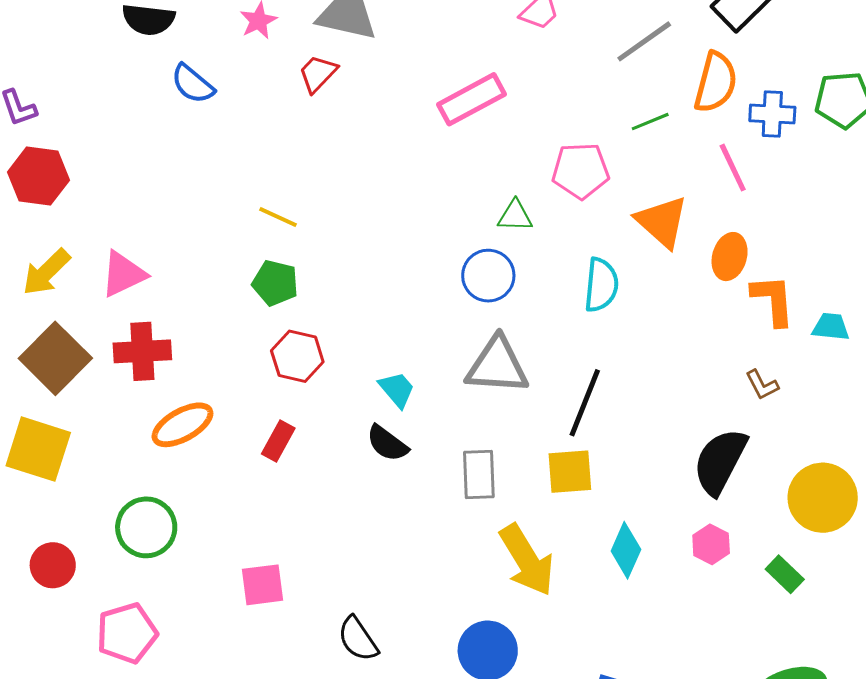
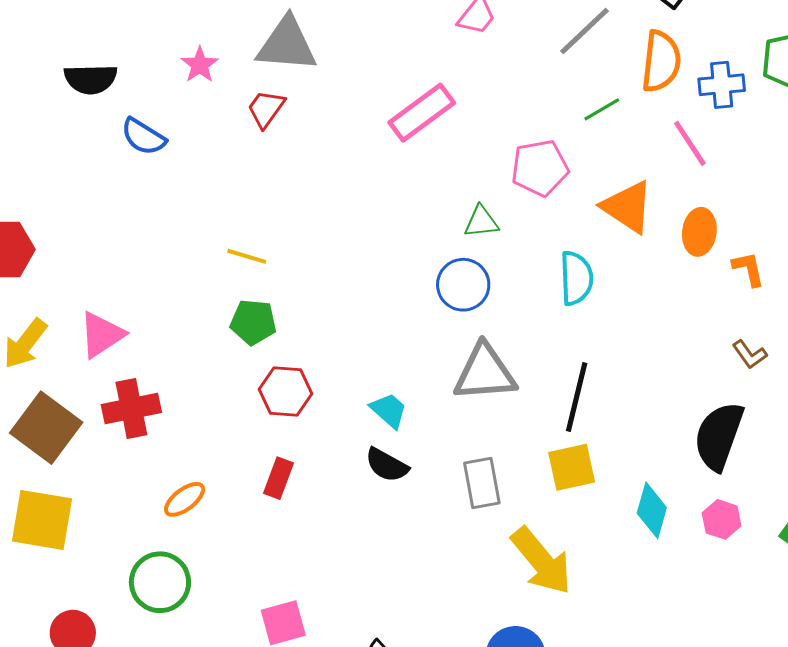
orange L-shape: (773, 300) -> (749, 269), size x0.7
orange ellipse: (182, 425) -> (185, 499), moved, size x0.7
cyan diamond: (626, 550) -> (652, 510), moved

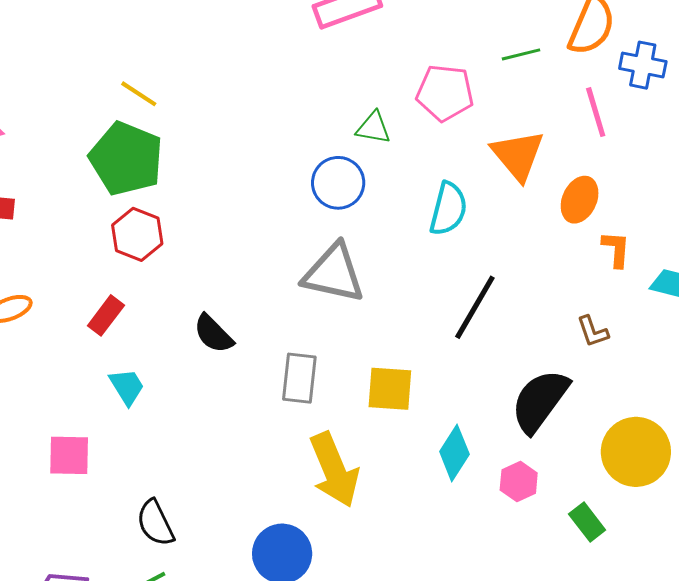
green pentagon: (253, 322) -> (126, 159), size x1.6
black line: (577, 397) -> (475, 307), moved
cyan trapezoid: (389, 410) -> (127, 387), moved

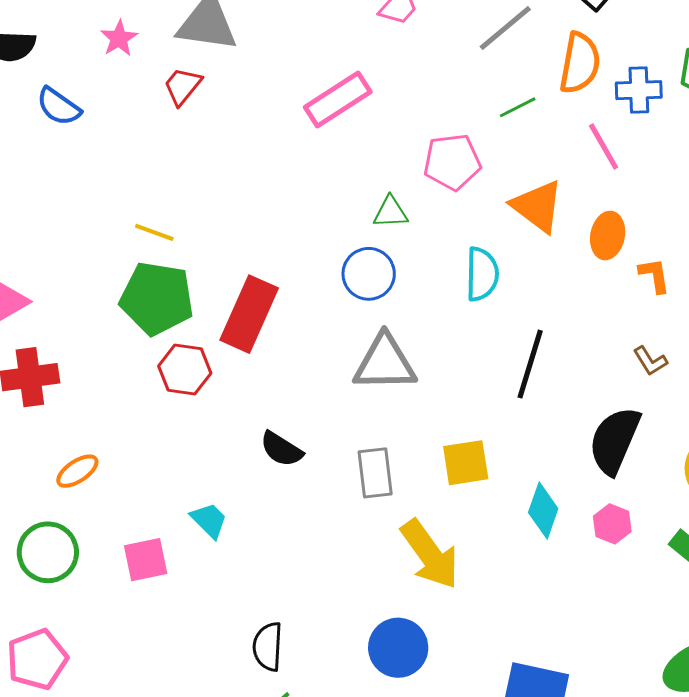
red rectangle: (106, 315) -> (249, 314), moved, size x1.8
pink square: (69, 455) -> (146, 560), moved
black semicircle: (155, 523) -> (268, 647), turned 42

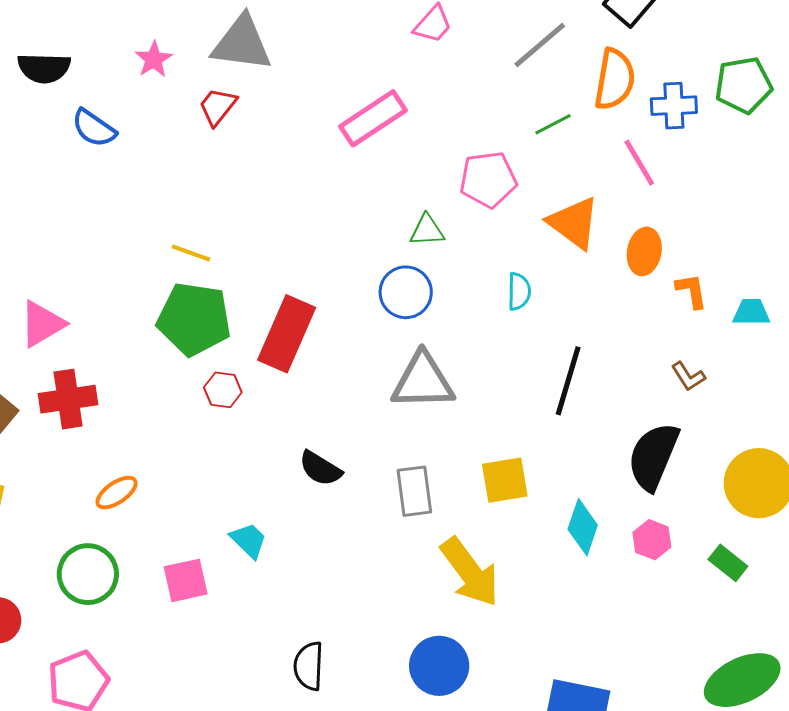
cyan semicircle: (482, 274) -> (519, 291), size x0.7
red hexagon: (185, 370) -> (223, 390), size x0.7

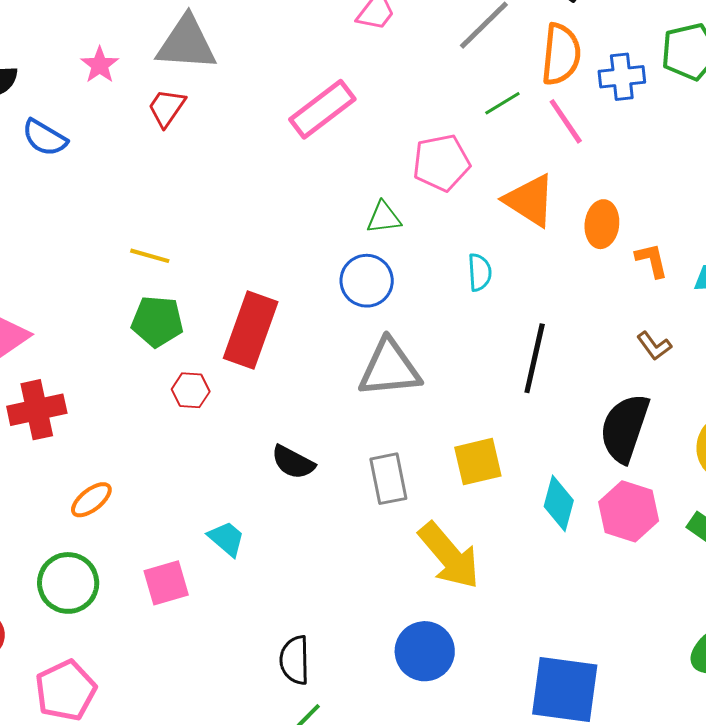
pink line: (639, 163) -> (566, 121), moved
green pentagon: (194, 319) -> (157, 321), size x0.7
pink hexagon: (652, 540) -> (629, 511), size x1.5

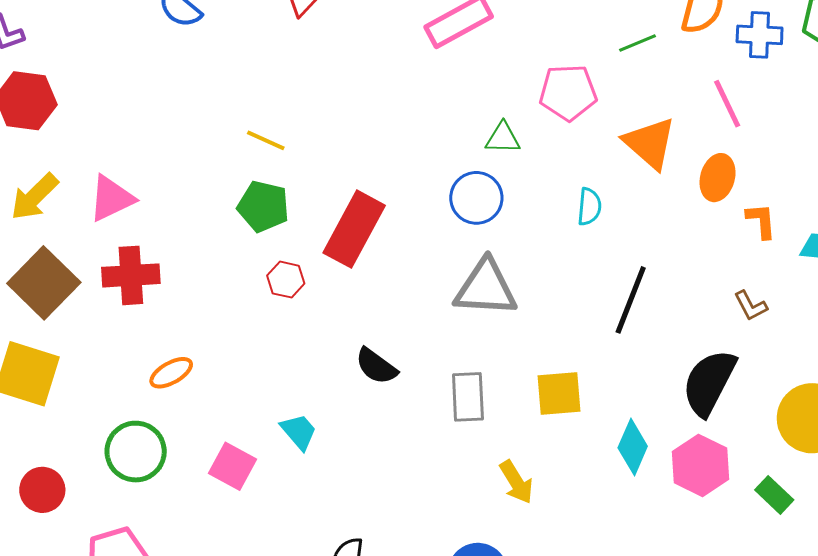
pink line: (566, 121) -> (727, 104), moved
yellow arrow: (449, 556) -> (516, 482), size x0.6
pink square: (166, 583) -> (232, 466), turned 36

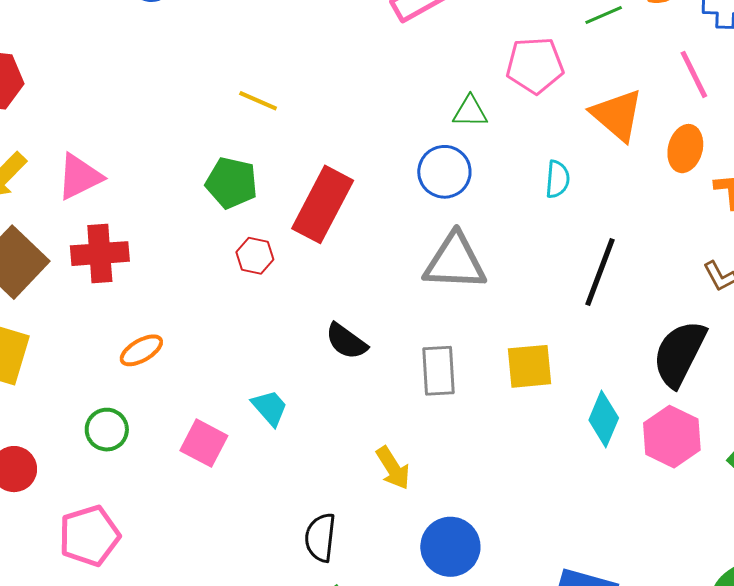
yellow line: (266, 140) -> (258, 101), moved
green circle: (136, 452) -> (107, 430), size x0.7
yellow arrow: (516, 482) -> (393, 468), moved

